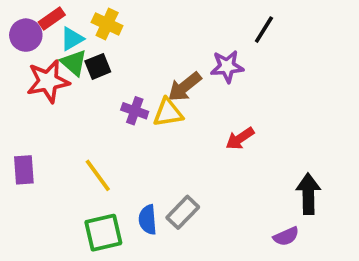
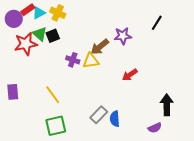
black line: (264, 30) -> (157, 23), moved
cyan triangle: (72, 39) -> (39, 13), moved
blue semicircle: (148, 220) -> (115, 119), moved

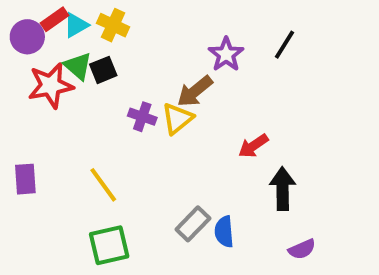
black line: (157, 23) -> (284, 45), moved
purple star: (123, 36) -> (226, 54), moved, turned -30
yellow triangle: (91, 61) -> (177, 119), turned -30
black arrow: (167, 105) -> (283, 189), moved

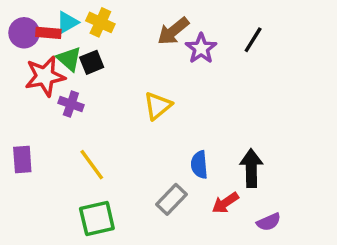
red rectangle: (55, 19) -> (48, 33), moved, turned 40
brown arrow: (195, 91) -> (173, 31), moved
purple cross: (142, 117) -> (71, 104), moved
red arrow: (253, 146) -> (225, 203), moved
blue semicircle: (224, 232) -> (199, 165), moved

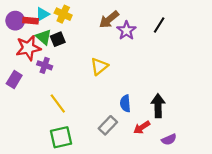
purple rectangle: (22, 159) -> (14, 80), moved, turned 35

